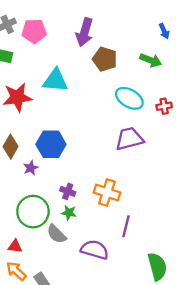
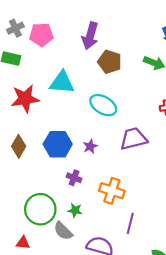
cyan ellipse: (129, 98) -> (103, 105), moved
purple star: (31, 168) -> (90, 146), moved
purple cross: (68, 191) -> (74, 178), moved

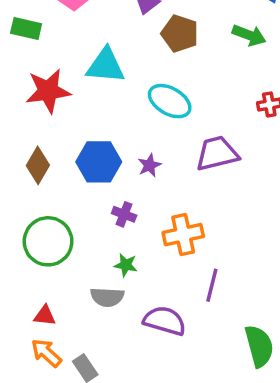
orange cross: (112, 191) -> (183, 235), turned -30
green circle: (40, 209) -> (48, 241), moved
gray semicircle: (63, 231) -> (107, 297), turned -42

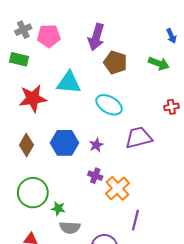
purple cross: (124, 214) -> (95, 176), moved
orange cross: (183, 235) -> (117, 188), turned -30
green star: (126, 265) -> (58, 208), moved

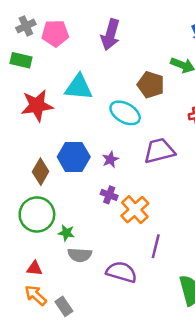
brown pentagon: (115, 62) -> (151, 85), moved
brown diamond: (26, 145) -> (41, 172), moved

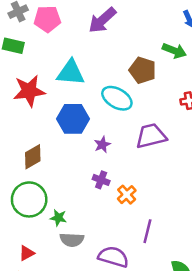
purple arrow: (110, 35) -> (102, 20), turned 32
blue hexagon: (74, 157) -> (73, 119), moved
brown diamond: (41, 172) -> (33, 157), turned 30
orange cross: (135, 210) -> (127, 195), size x0.7
red triangle: (34, 268) -> (27, 253), turned -35

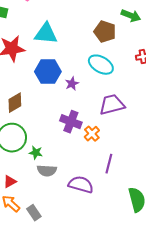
cyan ellipse: (117, 98) -> (101, 65), moved
purple trapezoid: (151, 136) -> (112, 105), moved
purple star: (102, 145) -> (72, 84), moved
purple cross: (101, 180) -> (71, 122), size x1.5

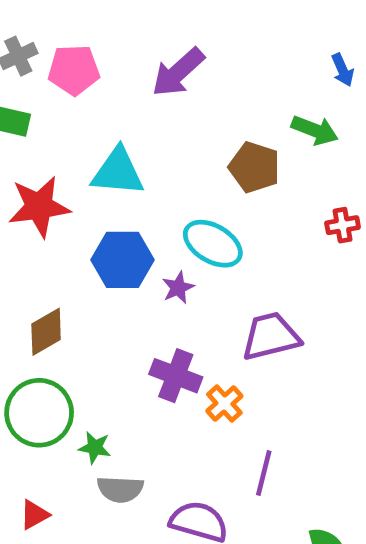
cyan ellipse: (101, 65) -> (213, 244), moved

